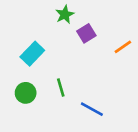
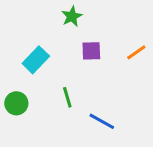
purple square: (86, 33) -> (91, 51), moved, turned 30
green circle: (26, 93) -> (16, 103), moved

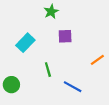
orange line: (136, 52) -> (97, 60), moved
green circle: (16, 103) -> (11, 85), moved

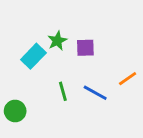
green star: (51, 12) -> (57, 41), moved
blue line: (73, 87) -> (95, 93), moved

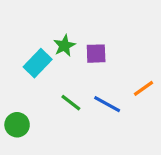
green line: (63, 91) -> (71, 103), turned -36

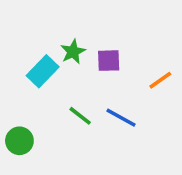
orange line: (144, 88) -> (160, 80), moved

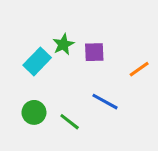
green line: (80, 116) -> (70, 122), moved
green circle: (19, 141) -> (34, 112), moved

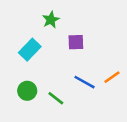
green star: (63, 44) -> (51, 20), moved
orange line: (139, 69) -> (112, 77), moved

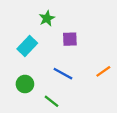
blue line: (85, 82) -> (63, 74), moved
green line: (56, 98) -> (51, 101), moved

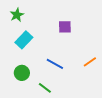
green star: (47, 18) -> (17, 15), moved
purple square: (70, 39) -> (65, 27), moved

